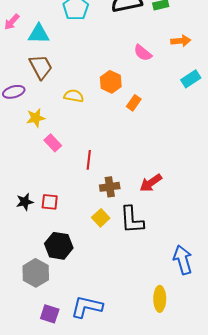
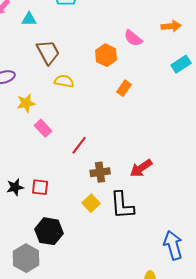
cyan triangle: (39, 34) -> (29, 19), size x0.7
brown trapezoid: (41, 67) -> (48, 52), moved
orange hexagon: (111, 82) -> (106, 55), moved
red line: (89, 160) -> (79, 145), turned 30

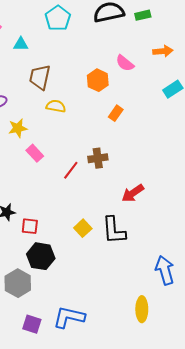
brown trapezoid: (48, 52) -> (40, 77), turned -140
brown cross: (100, 172) -> (98, 158), moved
red square: (40, 187) -> (30, 226), moved

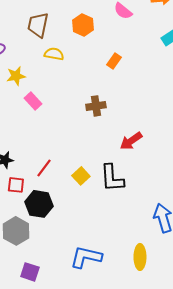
orange hexagon: (98, 80) -> (83, 25), moved
red line: (71, 170) -> (44, 168), moved
red square: (30, 226) -> (16, 185), moved
blue L-shape: (69, 317) -> (86, 257), moved

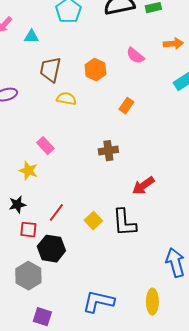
yellow star: (16, 76) -> (28, 171), moved, turned 30

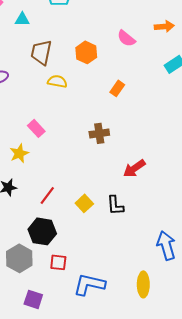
yellow star: (28, 171) -> (19, 153), turned 30
black L-shape: (124, 223) -> (115, 205), size x0.7
red square: (28, 230) -> (58, 262), moved

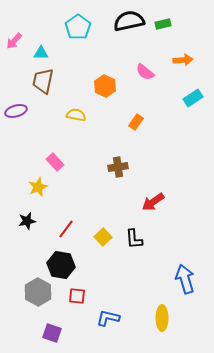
brown trapezoid: (41, 52) -> (43, 81), moved
blue L-shape: (89, 284) -> (108, 318), size x0.7

